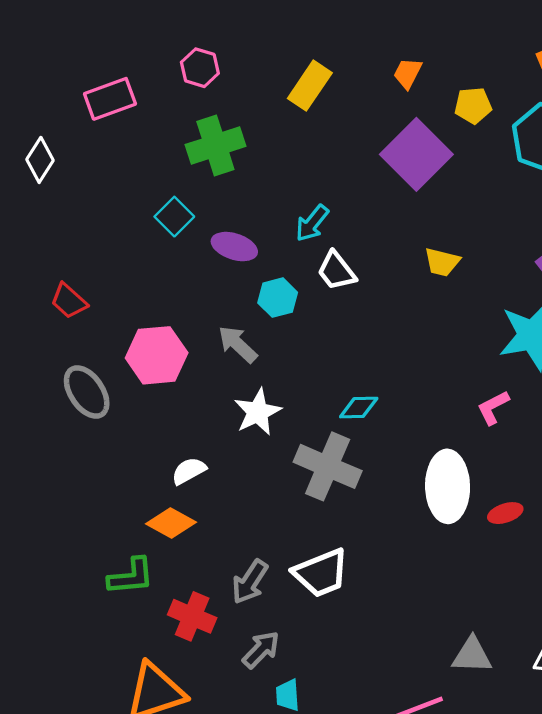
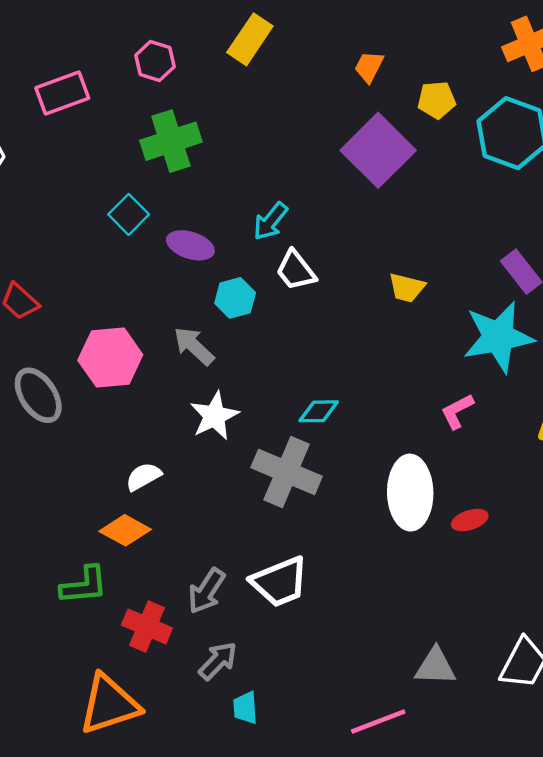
yellow rectangle: (310, 86) -> (250, 39), moved
yellow trapezoid: (442, 262) -> (407, 288), moved

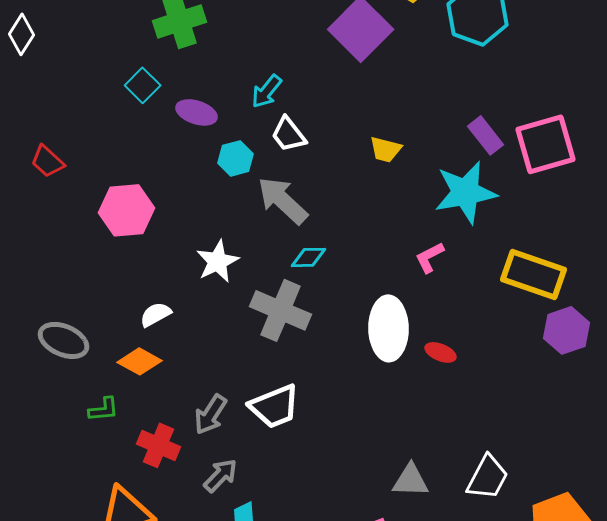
gray arrow: (194, 346) -> (282, 200), moved, size x1.4
gray ellipse: (38, 395) -> (64, 340), moved, turned -33
red ellipse: (470, 520) -> (440, 352), turned 40
green L-shape: (84, 585) -> (104, 409), size x0.7

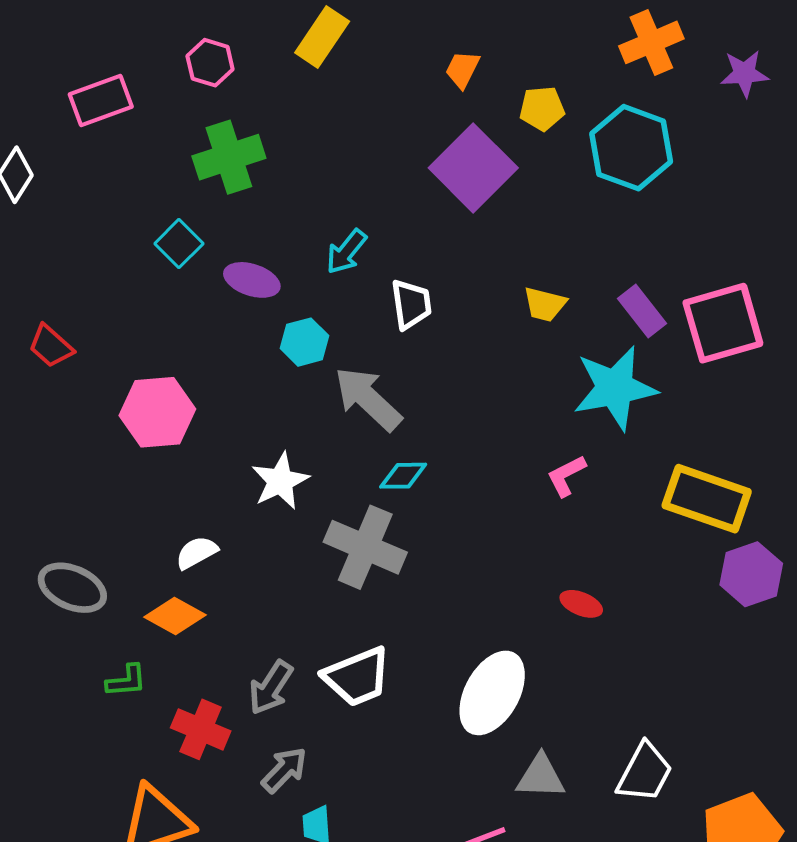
white trapezoid: (288, 134) -> (411, 304), moved, turned -150
yellow trapezoid: (386, 149) -> (545, 304), moved
white ellipse: (388, 328) -> (492, 693), moved, turned 30

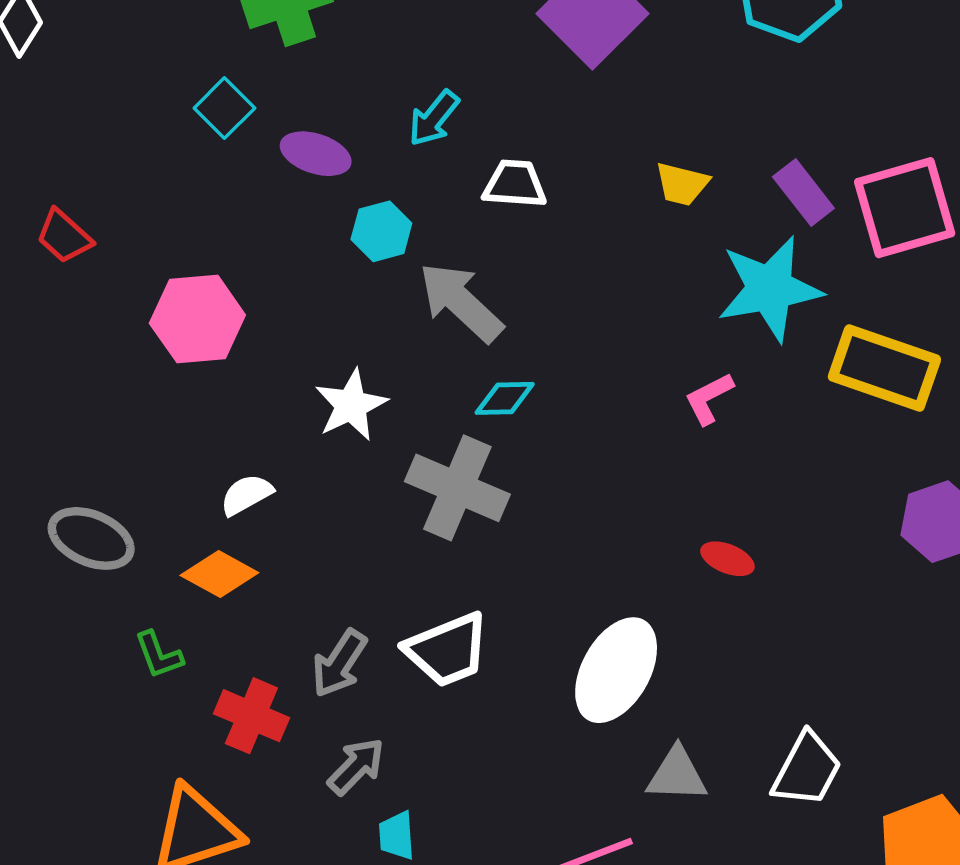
white trapezoid: (411, 304) -> (515, 184), turned -78
yellow rectangle: (707, 499) -> (884, 368), moved
green L-shape: (126, 681) -> (159, 655), turned 75

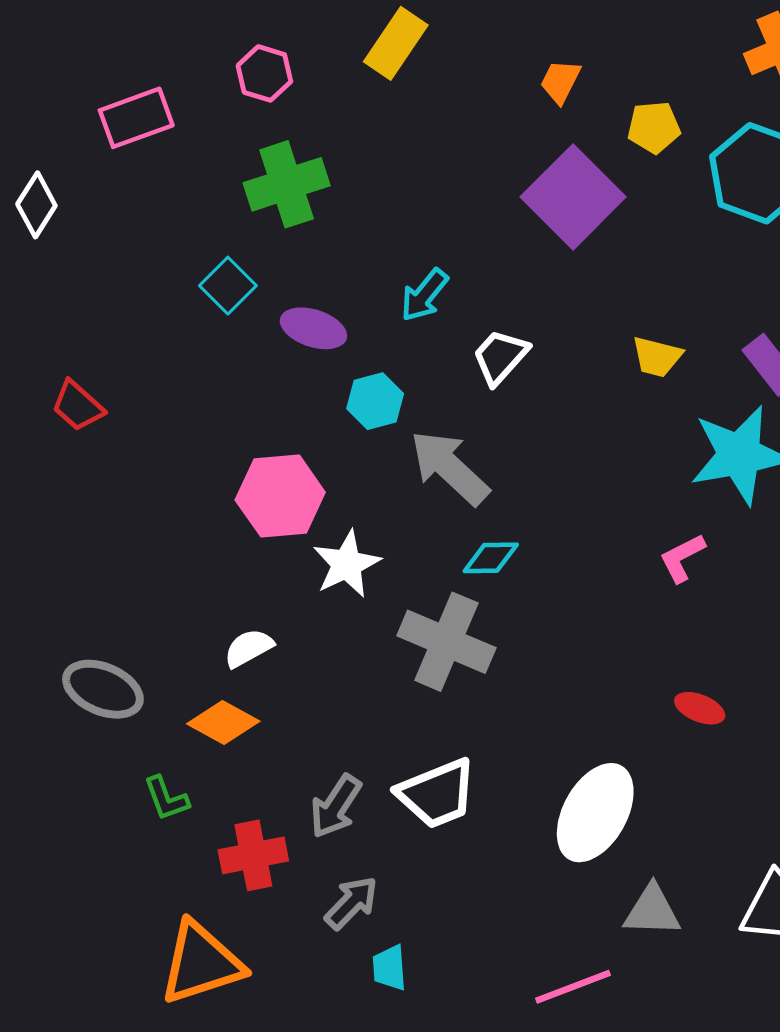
white trapezoid: (515, 184) -> (500, 357), turned -52
pink hexagon: (197, 319) -> (280, 496), moved
red cross: (251, 716) -> (253, 855), turned -34

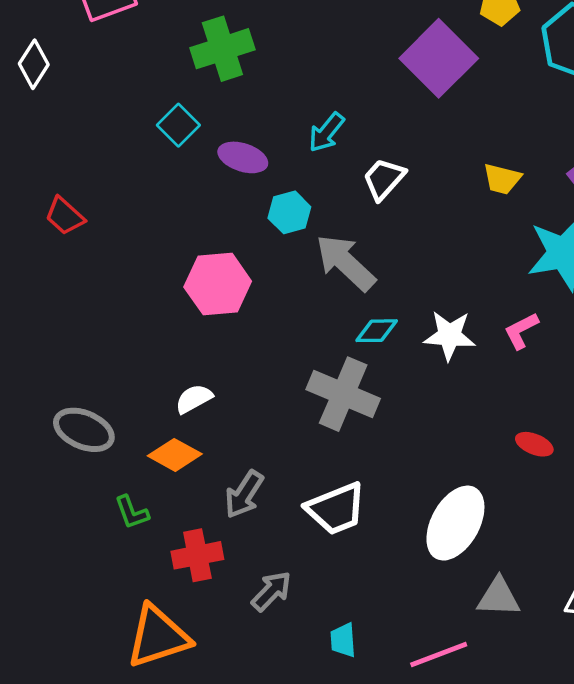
white star: (347, 564) -> (449, 335), moved, turned 30
gray arrow: (336, 806) -> (244, 494), moved
cyan trapezoid: (389, 968) -> (343, 640), moved

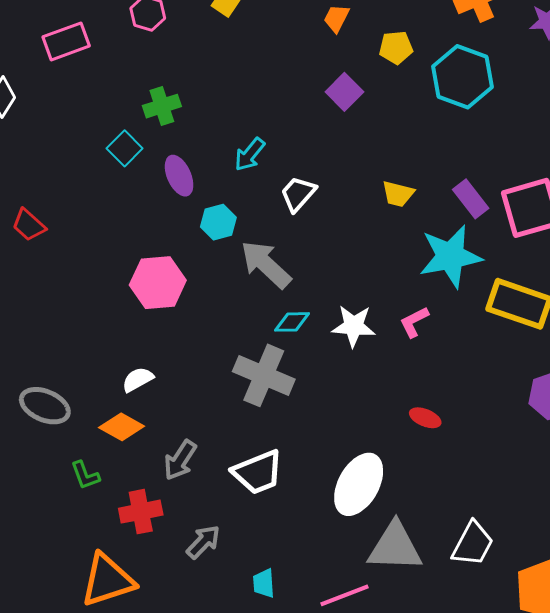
green cross: (222, 49) -> (162, 106), moved, size x0.7
purple square: (439, 58) -> (344, 92), size x0.6
purple ellipse: (243, 157) -> (179, 176), turned 48
gray triangle: (498, 597) -> (395, 547), size x1.5

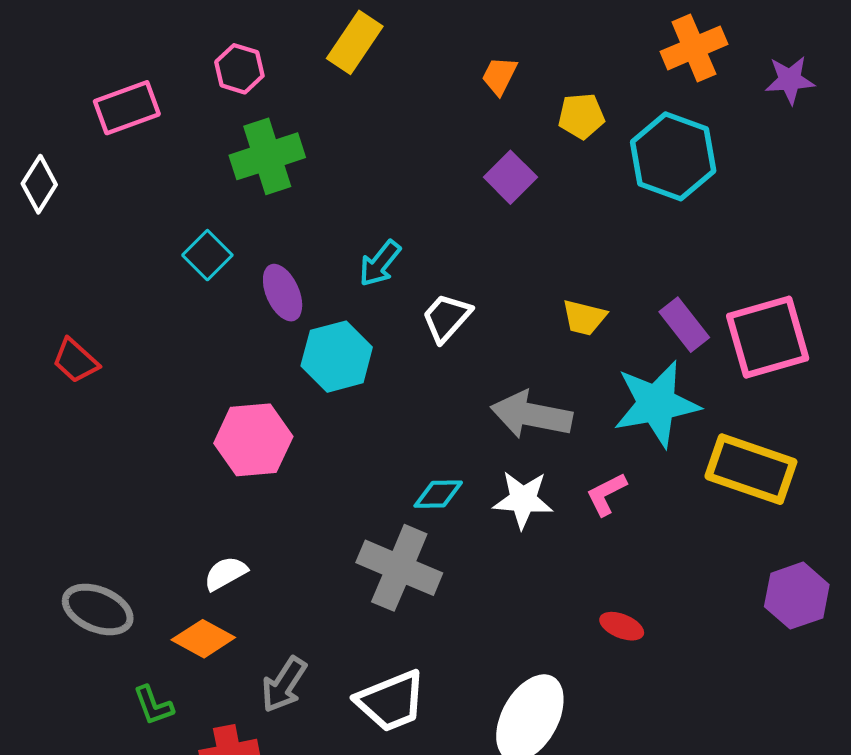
green cross: (162, 106) -> (267, 156), moved, size x1.4
cyan hexagon: (218, 222) -> (337, 357), size x1.4
gray arrow: (266, 264) -> (531, 415), moved, turned -32

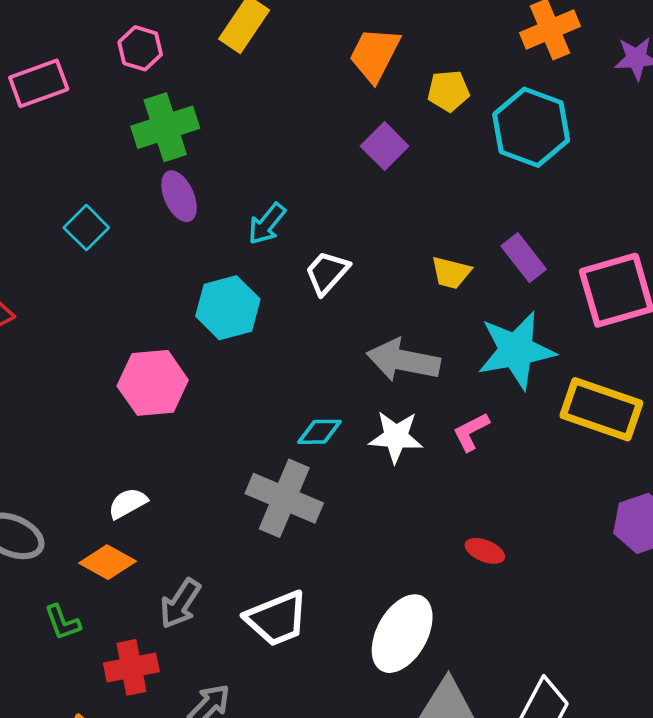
orange trapezoid: (499, 76) -> (375, 55), size x1.6
cyan square: (207, 255) -> (86, 228), moved
purple ellipse: (283, 293) -> (179, 196), moved
purple rectangle: (684, 325) -> (524, 258), moved

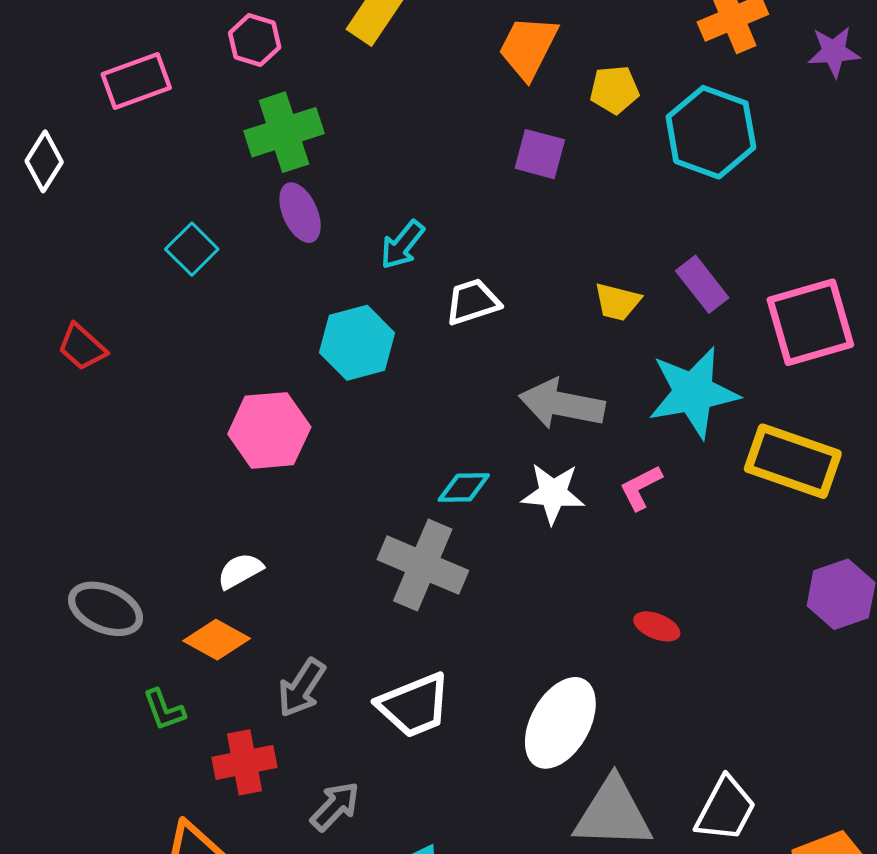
purple square: (385, 146) -> (540, 154), turned -30
white trapezoid: (327, 273) -> (473, 302), turned 30

